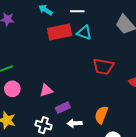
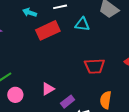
cyan triangle: (84, 33) -> (82, 24), moved
red trapezoid: (103, 67) -> (94, 66), moved

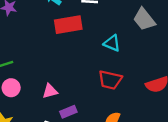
cyan triangle: (82, 24) -> (112, 43), moved

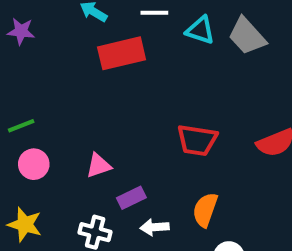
cyan triangle: (112, 43) -> (200, 30), moved

